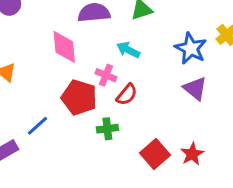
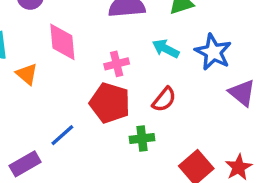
pink diamond: (64, 47) -> (62, 42), moved
blue star: (191, 48) -> (213, 52), moved
pink cross: (106, 75) -> (117, 64), moved, turned -36

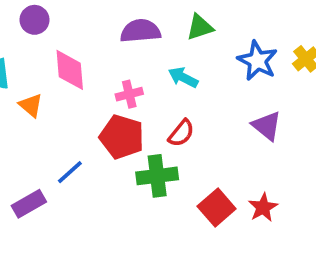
blue star: (213, 52) -> (257, 61), moved
green cross: (142, 138) -> (157, 176), size x1.5

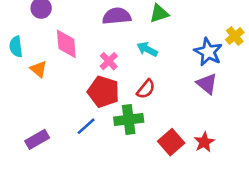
blue star: (257, 61) -> (208, 52), moved
pink cross: (129, 94) -> (109, 61), turned -30
blue line: (70, 172) -> (86, 126), moved

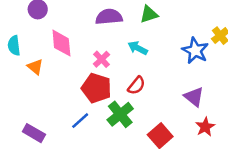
purple triangle: (207, 84) -> (194, 97), moved
green cross: (129, 120) -> (120, 114), turned -32
purple rectangle: (37, 139) -> (34, 133), turned 60
red star: (204, 142) -> (205, 127), moved

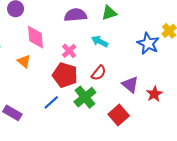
orange triangle: (35, 67) -> (24, 61), moved
purple triangle: (194, 97) -> (130, 84), moved
red star: (205, 127) -> (154, 94), moved

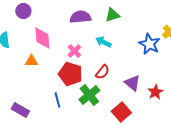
orange triangle: (24, 61) -> (31, 61), turned -40
blue line: (51, 102) -> (57, 100), turned -63

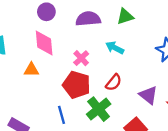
purple circle: (23, 11) -> (46, 12), moved

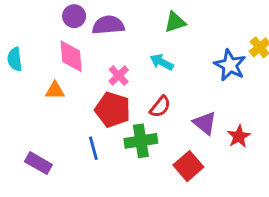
purple semicircle: (88, 19) -> (108, 25), moved
green cross: (99, 109) -> (141, 141), turned 30

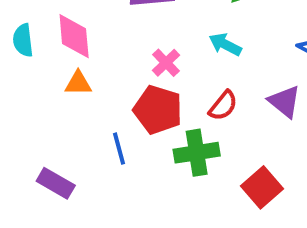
pink diamond: (71, 56) -> (74, 36), moved
purple triangle: (205, 123) -> (284, 102), moved
blue line: (93, 148) -> (119, 149), moved

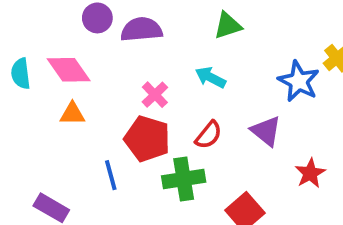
pink diamond: (74, 36) -> (69, 70), turned -30

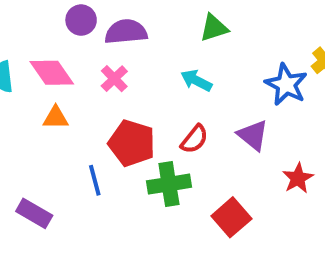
pink cross: (155, 95) -> (114, 79), moved

